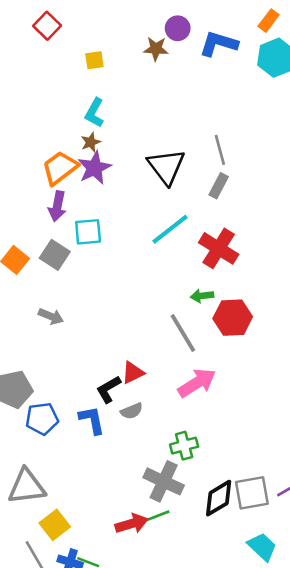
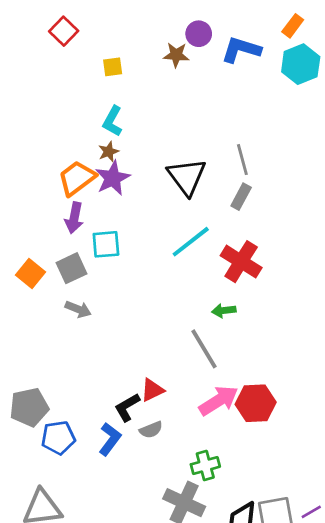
gray square: (55, 255) -> (72, 268), turned 32
gray arrow: (51, 316) -> (78, 309), moved
red hexagon: (233, 318) -> (256, 403), moved
blue L-shape: (92, 420) -> (110, 439), turned 48

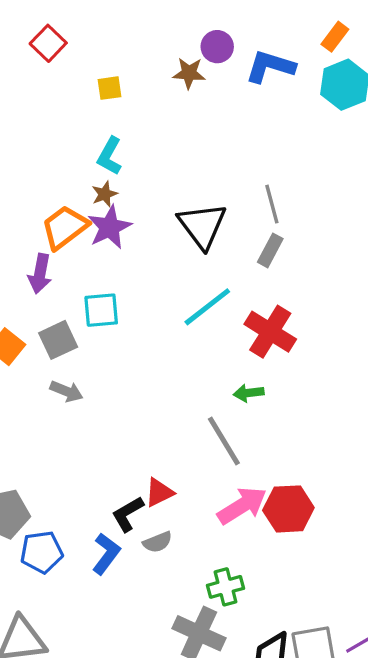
purple arrow: (74, 218) -> (40, 274), moved

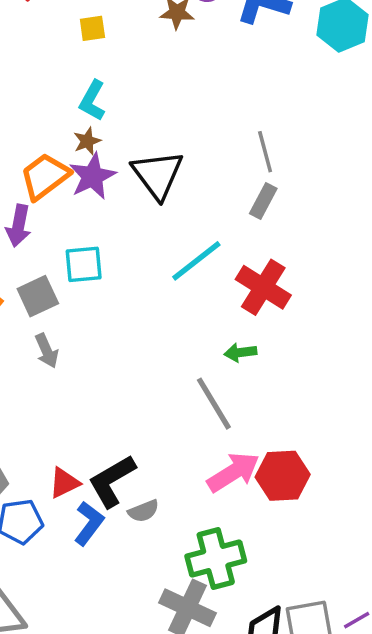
black triangle: (202, 226) -> (158, 175), moved
gray arrow: (66, 391) -> (47, 351), turned 44
red triangle: (159, 492) -> (64, 483), moved
black L-shape: (128, 514) -> (112, 481), size x1.4
green cross: (225, 587) -> (216, 559), size x1.5

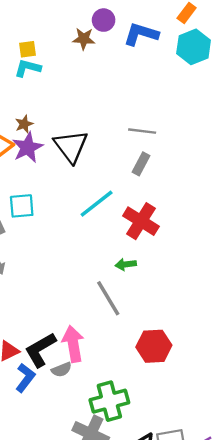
cyan L-shape: (92, 101) -> (28, 68), moved, turned 76
gray line: (265, 152) -> (142, 131), turned -68
pink arrow: (233, 472) -> (73, 344), moved, turned -68

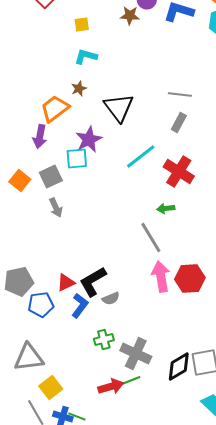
cyan L-shape: (28, 68) -> (86, 56), moved
purple star: (28, 147) -> (89, 140), moved
pink arrow: (73, 344) -> (161, 276), moved
green cross: (109, 401) -> (104, 340), moved, size x0.6

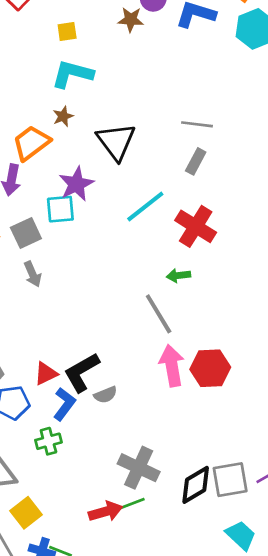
cyan L-shape: (86, 56) -> (72, 74), size x1.4
green cross: (104, 340) -> (48, 441), moved

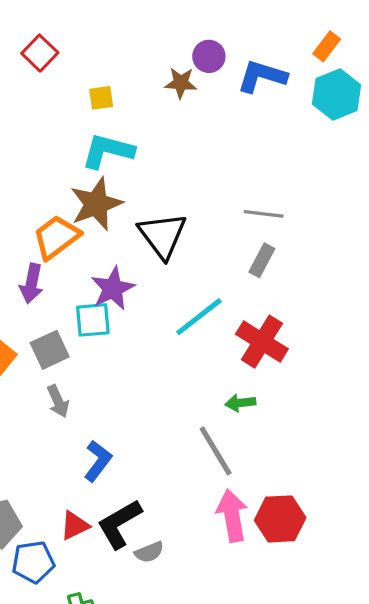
brown star: (63, 116) -> (96, 204), size x2.0
blue L-shape: (64, 404) -> (98, 461), moved

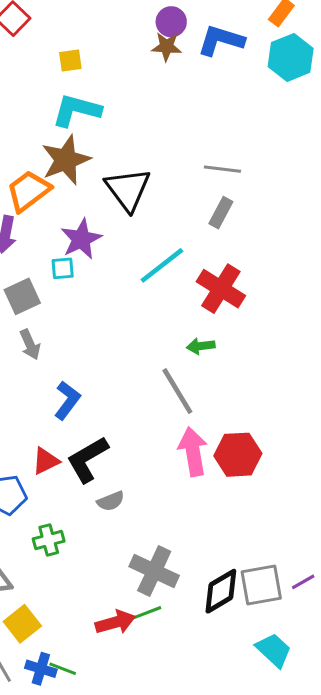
brown star: (181, 83) -> (167, 47), moved
cyan square: (93, 320) -> (63, 268), size x0.7
gray semicircle: (149, 552) -> (111, 501), moved

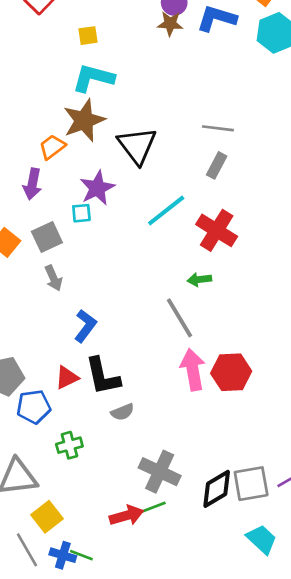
orange trapezoid: (28, 191) -> (52, 147), size x0.7
black L-shape: (87, 459) -> (103, 376), turned -72

